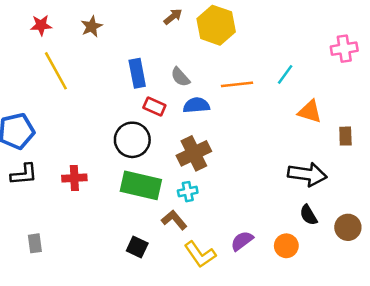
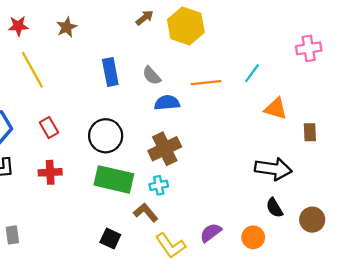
red rectangle: (154, 107) -> (49, 128), moved, turned 36

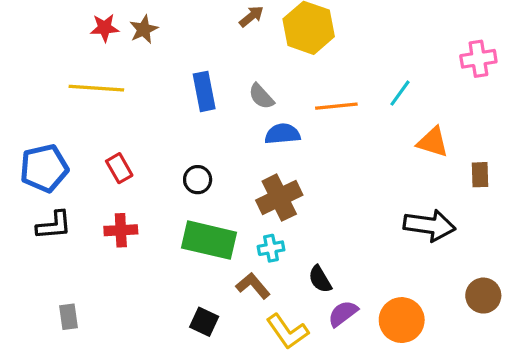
red star: (18, 26) -> (105, 28), moved
yellow line: (32, 70) -> (96, 88), turned -57
black circle: (106, 136) -> (198, 180), size x0.6
black semicircle: (274, 208) -> (320, 279), moved
orange circle: (253, 237) -> (402, 320), size x1.4

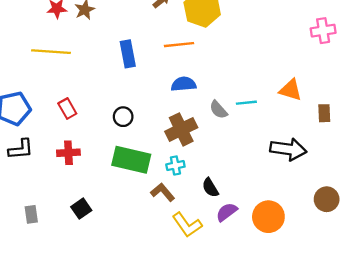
cyan line: (400, 93) -> (246, 103), moved, turned 48
gray semicircle: (261, 96) -> (218, 110), moved
orange line: (336, 106) -> (179, 45), moved
black square: (204, 322) -> (81, 209), moved, turned 30

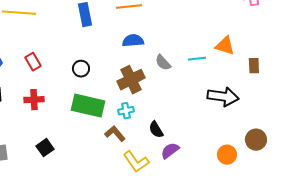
cyan line: (246, 103) -> (197, 59), moved
orange circle: (268, 217) -> (227, 155), moved, size x0.7

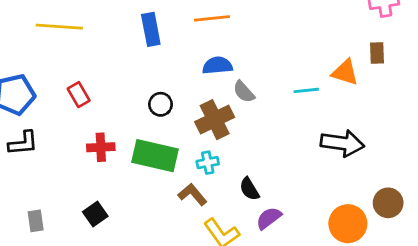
gray semicircle: (163, 63) -> (244, 92), moved
brown rectangle: (254, 66) -> (377, 53), moved
black circle: (81, 69) -> (161, 104), moved
red cross: (34, 100) -> (101, 147), moved
orange circle: (227, 155) -> (348, 224), size x1.4

